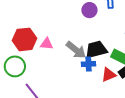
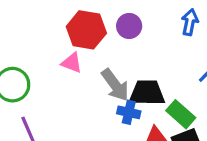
purple circle: (89, 10) -> (129, 26), moved
red hexagon: (24, 39) -> (86, 30), moved

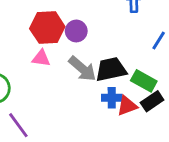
purple circle: (129, 26) -> (76, 31), moved
blue cross: (129, 112) -> (112, 98), moved

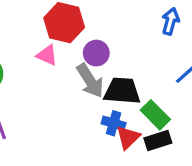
purple circle: (76, 31) -> (96, 53), moved
red triangle: (127, 106) -> (128, 137), turned -40

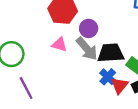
pink triangle: (47, 55) -> (59, 44), moved
blue cross: (114, 123) -> (108, 77), turned 35

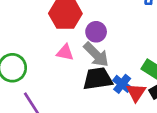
black trapezoid: (111, 53) -> (98, 79), moved

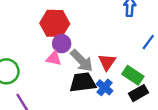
purple circle: (96, 32) -> (62, 44), moved
red triangle: (136, 92) -> (107, 62), moved

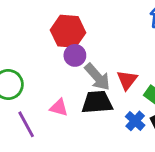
pink triangle: (54, 58) -> (59, 108), moved
blue cross: (105, 87) -> (135, 121), moved

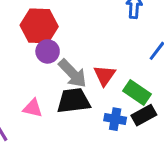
blue cross: (135, 121) -> (115, 119), turned -30

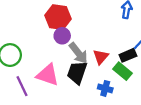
black trapezoid: (74, 101) -> (77, 72), turned -70
pink triangle: (33, 108) -> (48, 75), size x1.6
black rectangle: (144, 115) -> (128, 55), moved

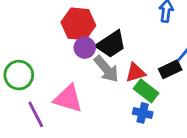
red triangle: (101, 57) -> (135, 73), turned 35
green rectangle: (123, 71) -> (146, 91), moved
black trapezoid: (77, 72) -> (111, 44), moved, turned -140

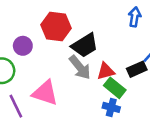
purple circle: (85, 48) -> (23, 46), moved

